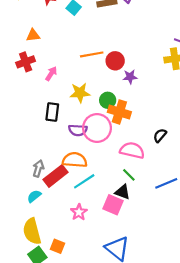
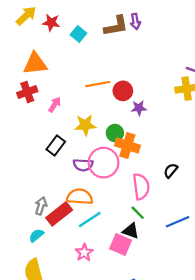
orange triangle: (33, 35) -> (35, 64), size x1.6
black rectangle: (52, 112) -> (56, 146), turned 30
pink semicircle: (132, 150) -> (141, 186), turned 70

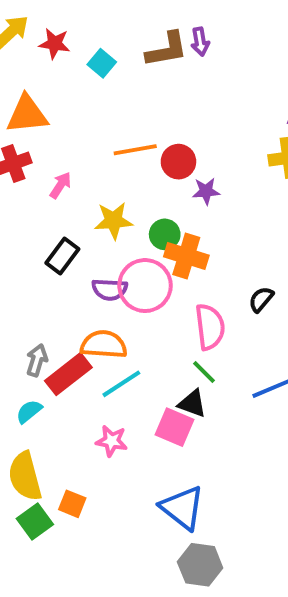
pink star: (84, 253) -> (112, 441), turned -30

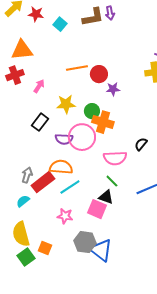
pink semicircle: (210, 327) -> (115, 158), turned 95
gray hexagon: (200, 565) -> (85, 242), moved

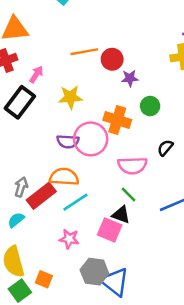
green circle: (92, 111) -> (150, 106), moved
black rectangle: (40, 122) -> (20, 102), moved, size x1.4

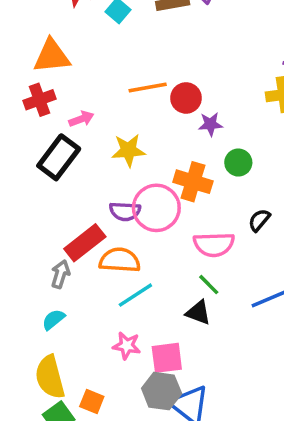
pink arrow: (36, 74) -> (81, 119), turned 36
red rectangle: (41, 196) -> (85, 243), moved
pink square: (110, 230) -> (167, 358), moved, turned -30

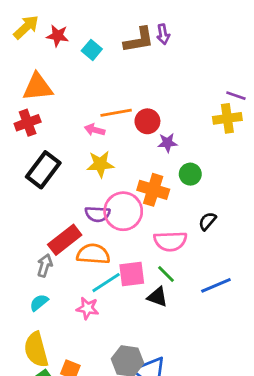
pink arrow: (81, 119) -> (95, 130), moved, turned -144
pink star: (127, 346) -> (88, 308), moved
pink square: (167, 358) -> (132, 274), moved

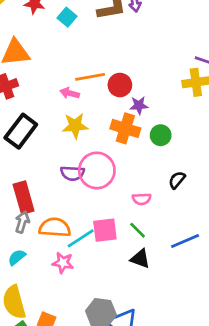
orange cross: (153, 190) -> (125, 128), moved
red rectangle: (65, 240) -> (24, 198), moved, turned -68
pink semicircle: (170, 241) -> (142, 199), size x0.6
orange semicircle: (93, 254) -> (55, 227), moved
black triangle: (157, 297) -> (140, 259), moved

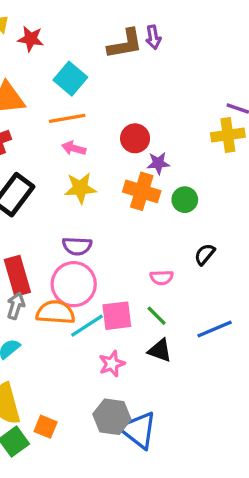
cyan square: (67, 17) -> (70, 79), moved, size x1.4
orange line: (90, 77) -> (67, 118), moved
pink circle: (97, 170) -> (74, 284), moved
pink star: (63, 263) -> (112, 364), moved, turned -30

